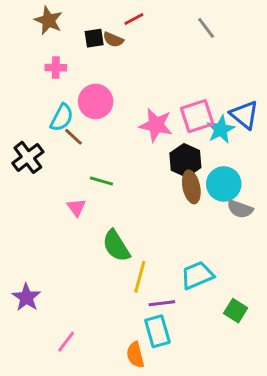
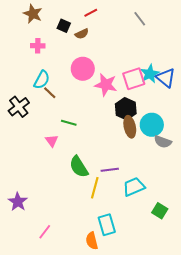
black square: (94, 38) -> (64, 26), turned 32
brown semicircle: (113, 40) -> (82, 34), moved, turned -48
pink circle: (96, 101) -> (83, 69), moved
cyan star: (221, 129) -> (150, 74), moved
purple line: (162, 303) -> (110, 170), moved

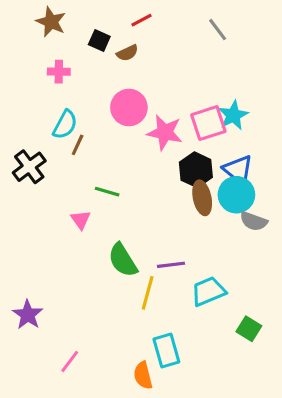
blue triangle: (166, 78) -> (238, 170), moved
brown line: (50, 93) -> (78, 145), turned 72

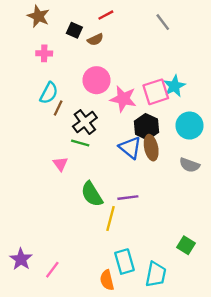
black cross: (29, 167) -> (85, 122), moved
blue triangle: (238, 170) -> (130, 148), moved
cyan circle: (236, 195) -> (190, 126), moved
cyan trapezoid: (208, 291) -> (156, 274), moved, turned 124
purple star: (28, 315) -> (21, 259), moved

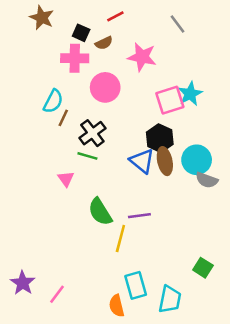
pink cross: (44, 53) -> (75, 58), moved, size x1.5
pink star: (123, 99) -> (142, 57), moved
cyan circle: (190, 126) -> (197, 160), moved

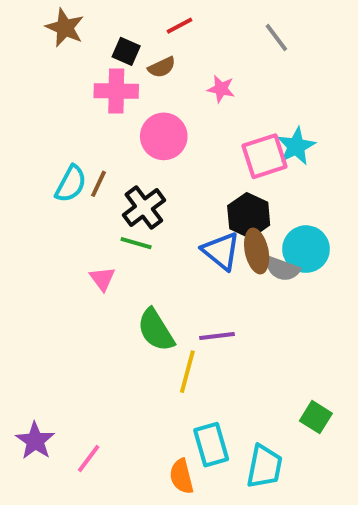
pink star: (142, 57) -> (221, 89), size x0.6
cyan semicircle: (53, 101) -> (71, 184), moved
gray semicircle: (207, 180) -> (282, 269), moved

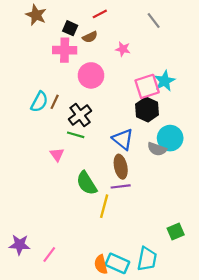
black hexagon: (249, 215) -> (147, 110), moved
brown ellipse: (257, 251) -> (121, 167), moved
green square: (316, 417) -> (176, 231), turned 35
purple star: (35, 441) -> (20, 245), turned -30
cyan rectangle: (211, 445) -> (117, 263), moved, turned -50

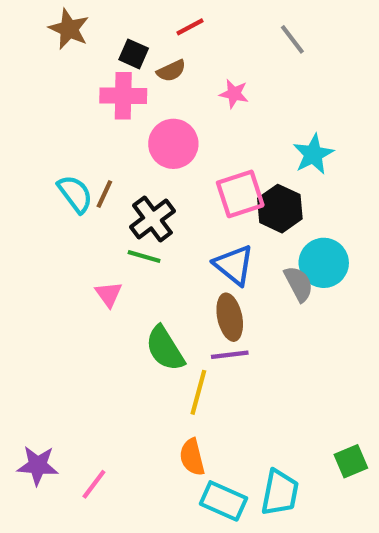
pink square: (147, 86) -> (240, 194), moved
cyan semicircle: (39, 102) -> (75, 194), turned -65
gray semicircle: (157, 149) -> (299, 284), turned -138
green square: (176, 231) -> (351, 461), moved
orange semicircle: (101, 264) -> (192, 457), moved

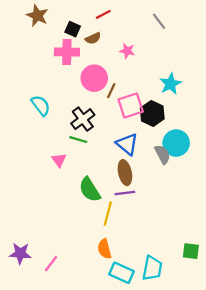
brown line: (104, 194) -> (111, 91), moved
green square: (351, 461) -> (191, 251), turned 30

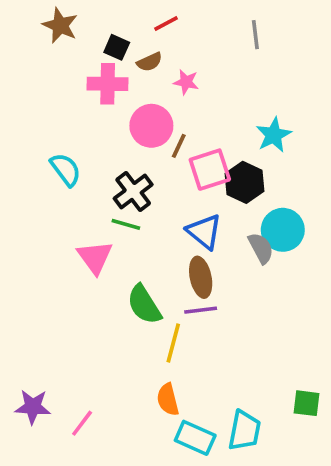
gray line: (159, 21) -> (255, 35), turned 30
pink star: (127, 51) -> (186, 82), moved
pink triangle: (59, 160) -> (95, 257), size x1.5

